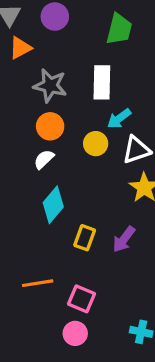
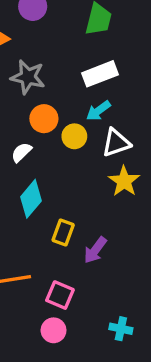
white rectangle: (102, 82) -> (100, 74), moved, turned 68
orange circle: (50, 126) -> (44, 119), moved
purple arrow: (124, 239) -> (95, 250), moved

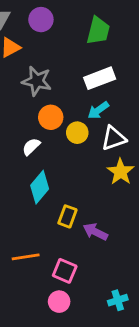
purple arrow: (95, 250) -> (95, 232), turned 80
cyan cross: (121, 329) -> (118, 300), turned -30

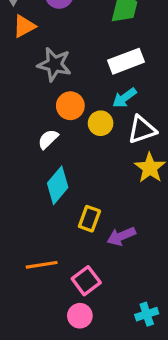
purple arrow: (95, 232) -> (121, 236), turned -50
pink square: (65, 271) -> (86, 281), turned 30

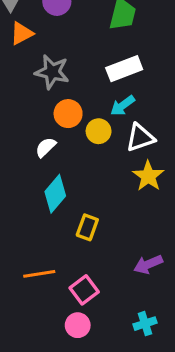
purple arrow: (121, 236) -> (148, 264), moved

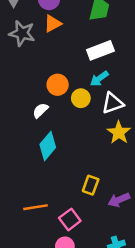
orange triangle: (22, 33) -> (53, 24), moved
gray star: (52, 72) -> (22, 33), moved
yellow rectangle: (87, 227) -> (91, 185), moved

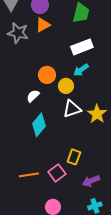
white triangle: (113, 103) -> (72, 109), moved
purple arrow: (119, 200) -> (91, 181), moved
pink square: (70, 219) -> (57, 173), moved

